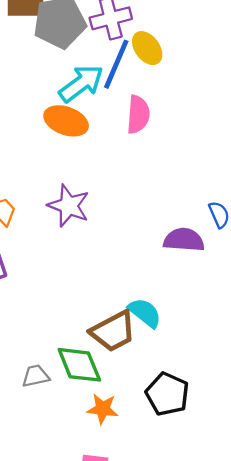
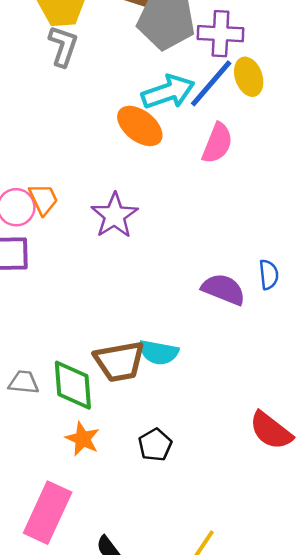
cyan semicircle: (145, 313) -> (159, 352), turned 135
black pentagon: (167, 394) -> (155, 445), size x0.7

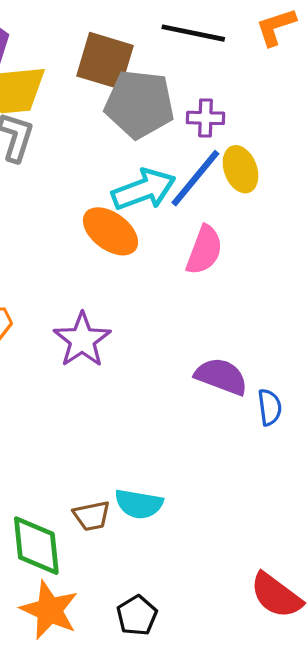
purple cross: (221, 34) -> (205, 118), size x0.7
purple semicircle: (223, 289) -> (221, 376), moved
brown trapezoid: (119, 361) -> (92, 516), size x0.6
orange star: (83, 439) -> (49, 610), size x1.4

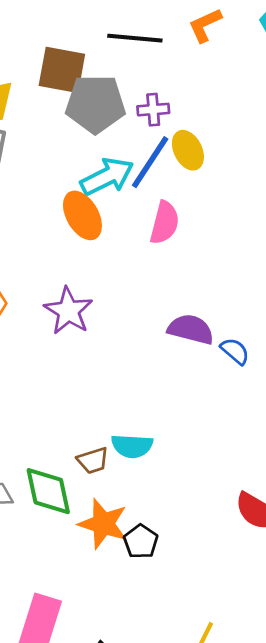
orange ellipse: (110, 231) -> (82, 215), turned 30
blue semicircle: (270, 407) -> (235, 351), turned -36
orange star: (49, 610) -> (103, 524), moved

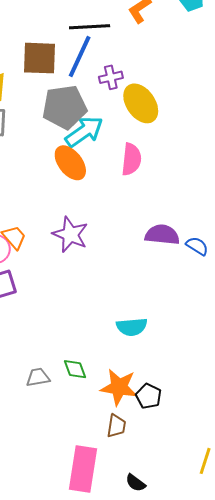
gray pentagon: (95, 104) -> (65, 107), moved
yellow ellipse: (188, 150) -> (141, 103), size x1.4
blue line: (150, 162) -> (80, 56), moved
brown trapezoid: (93, 460) -> (116, 426), moved, turned -55
green diamond: (48, 491) -> (75, 369), size x0.6

